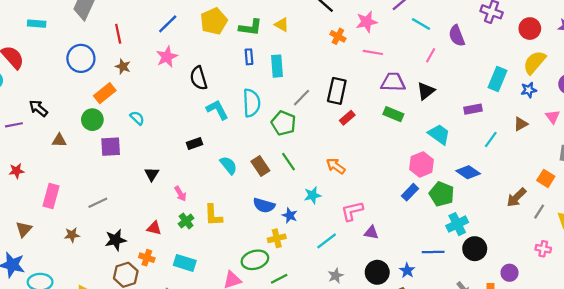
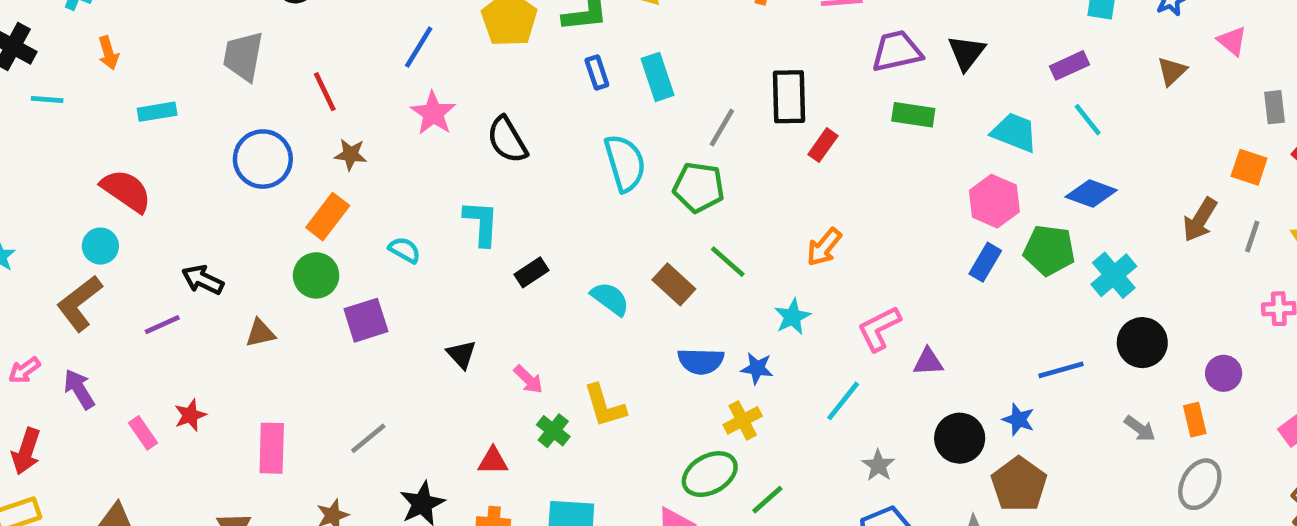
cyan L-shape: (217, 110) -> (481, 223), moved, turned 45
cyan line: (491, 140) -> (1088, 120), moved, turned -60
orange arrow: (336, 166) -> (824, 247), turned -72
cyan cross: (457, 224) -> (1114, 275), moved

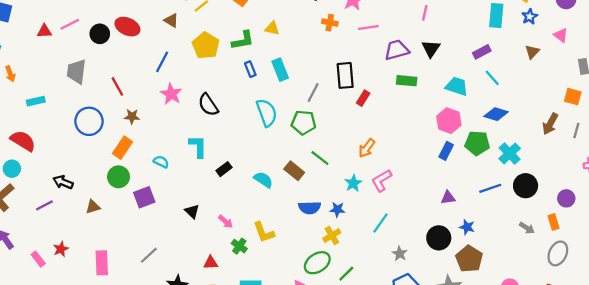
pink L-shape: (879, 329) -> (382, 180), moved
purple triangle: (928, 362) -> (448, 198), moved
blue line: (1061, 370) -> (490, 188), moved

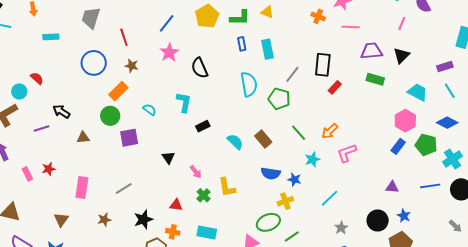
red semicircle: (23, 141) -> (37, 78), moved, size x0.6
green line: (320, 158) -> (299, 133), moved
pink L-shape: (382, 180) -> (347, 153), moved

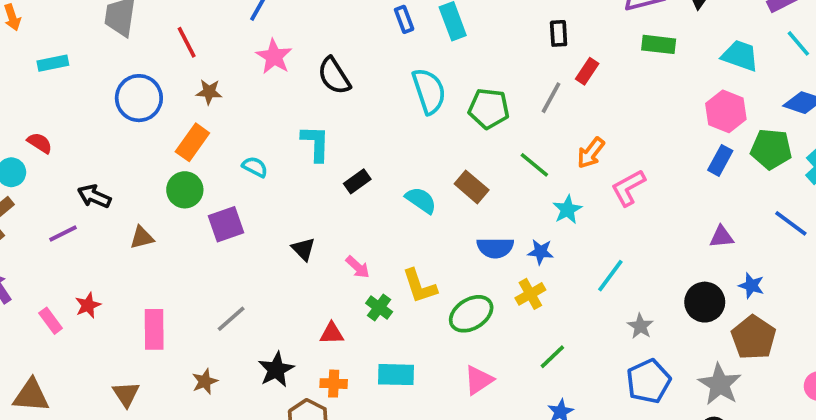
black rectangle: (323, 65) -> (559, 33), size x0.6
gray line: (292, 74) -> (551, 98), moved
blue line: (430, 186) -> (791, 223), turned 54
green ellipse: (268, 222) -> (471, 314), moved

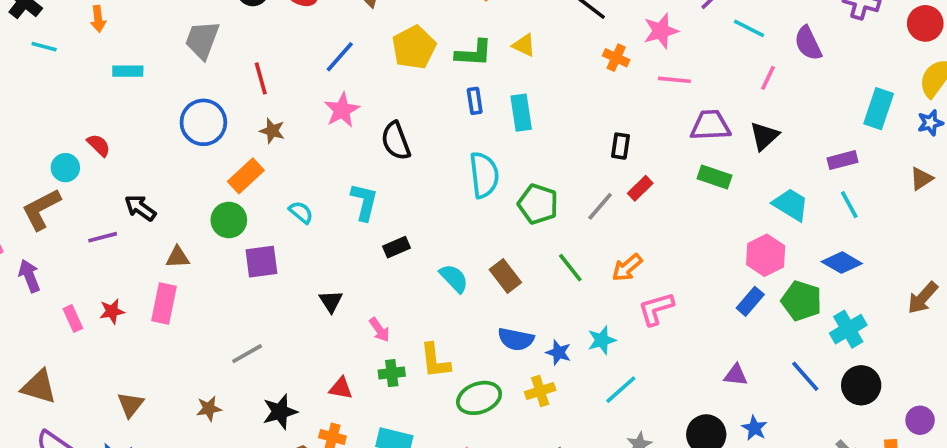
cyan star: (567, 210) -> (602, 340), moved
green cross: (379, 307) -> (392, 373), turned 35
pink rectangle: (154, 329) -> (164, 304), moved

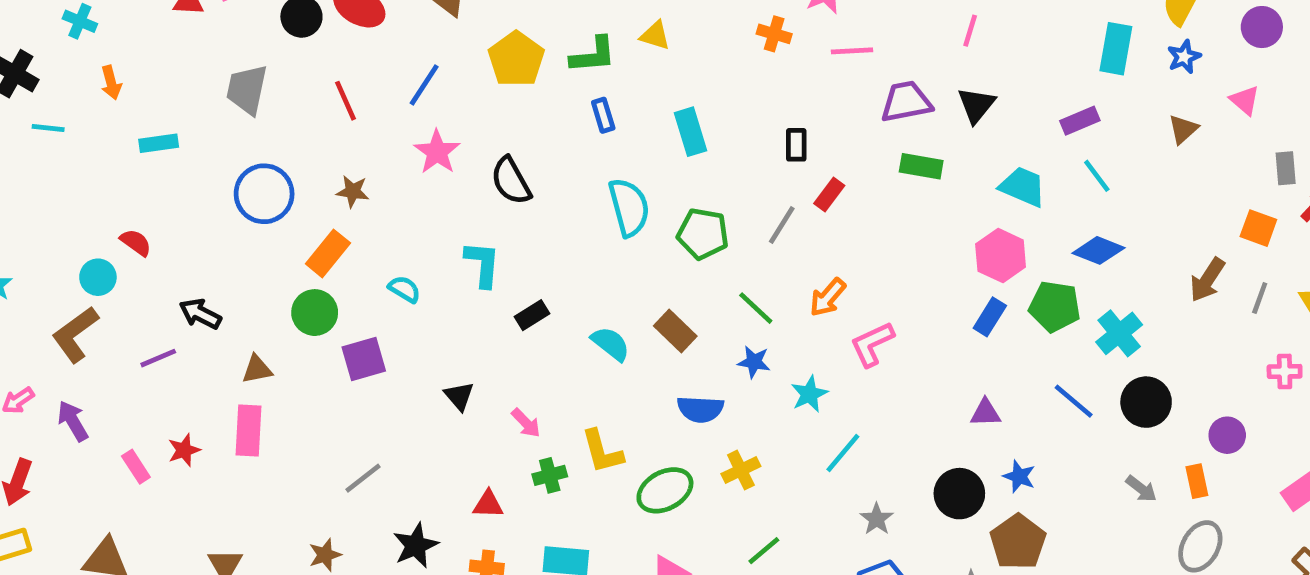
red line: (261, 78) -> (346, 101), moved
cyan rectangle: (521, 113) -> (691, 132), moved
blue star: (558, 352) -> (754, 362), moved

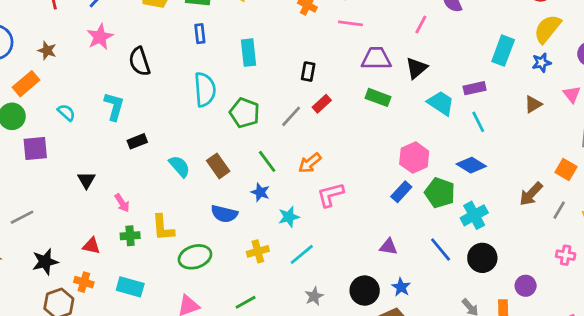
cyan trapezoid: (1023, 187) -> (441, 103), moved
yellow cross: (741, 470) -> (258, 251), moved

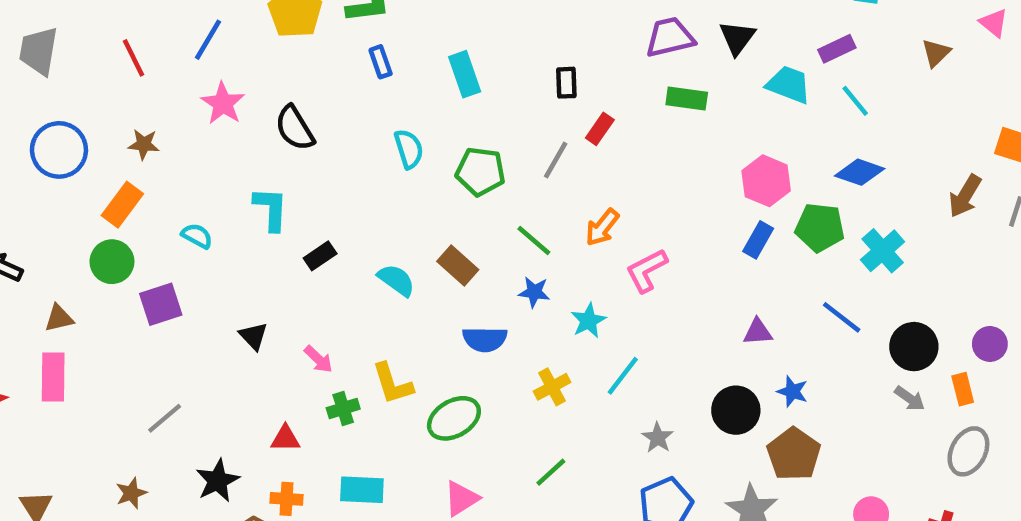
cyan semicircle: (205, 90) -> (409, 149), size x0.7
black circle: (482, 258) -> (914, 347), moved

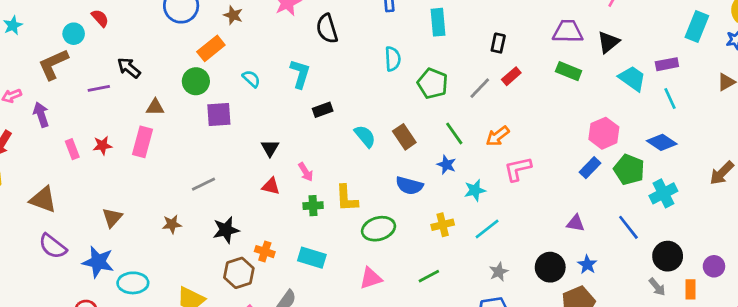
red triangle: (285, 438) -> (271, 186), moved

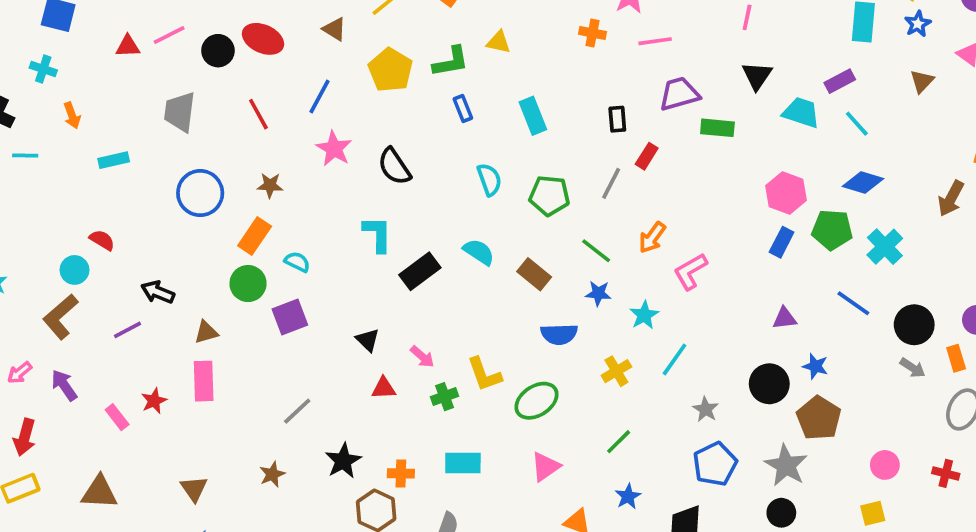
purple trapezoid: (568, 32) -> (679, 94), moved
cyan semicircle: (251, 79) -> (297, 262), moved
black rectangle: (323, 110) -> (420, 271), size x1.5
cyan semicircle: (365, 136) -> (479, 252), moved

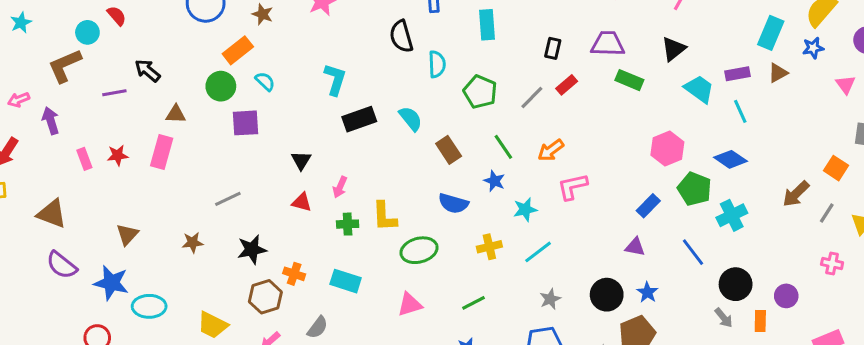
brown triangle: (922, 81) -> (778, 73), moved
black semicircle: (394, 166) -> (401, 36), moved
blue rectangle: (782, 242) -> (648, 206), moved
pink arrow: (422, 357) -> (340, 187), turned 55

